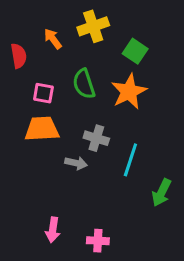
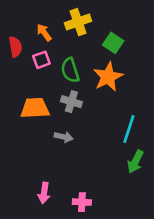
pink square: (43, 93) -> (41, 60), moved, turned -30
gray cross: (96, 138) -> (71, 102), moved
cyan line: (130, 160) -> (129, 129), moved

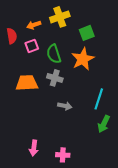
orange arrow: (44, 32) -> (34, 25), turned -72
green square: (113, 43) -> (87, 33), turned 35
gray arrow: (64, 137) -> (65, 106), moved

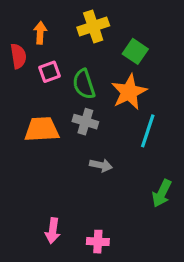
orange arrow: (34, 25) -> (40, 33), moved, turned 112
green square: (87, 33) -> (135, 51), turned -35
cyan line: (99, 99) -> (148, 131), moved

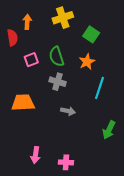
pink square: (50, 72) -> (31, 60), moved
orange star: (129, 92) -> (87, 62), size x0.7
orange trapezoid: (42, 129) -> (23, 103), moved

